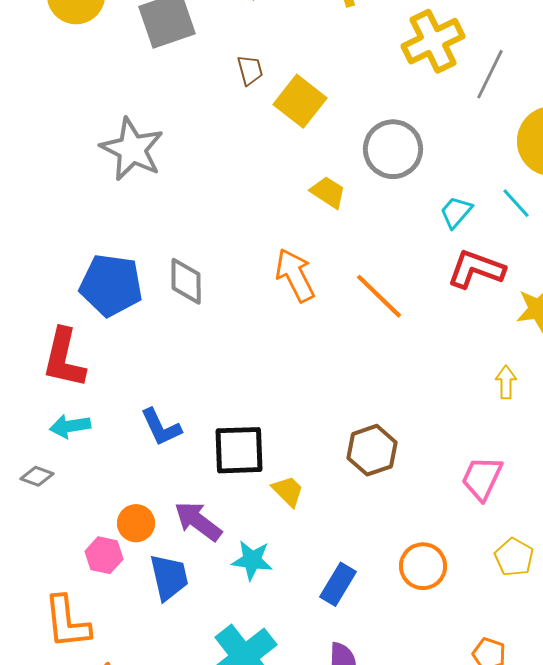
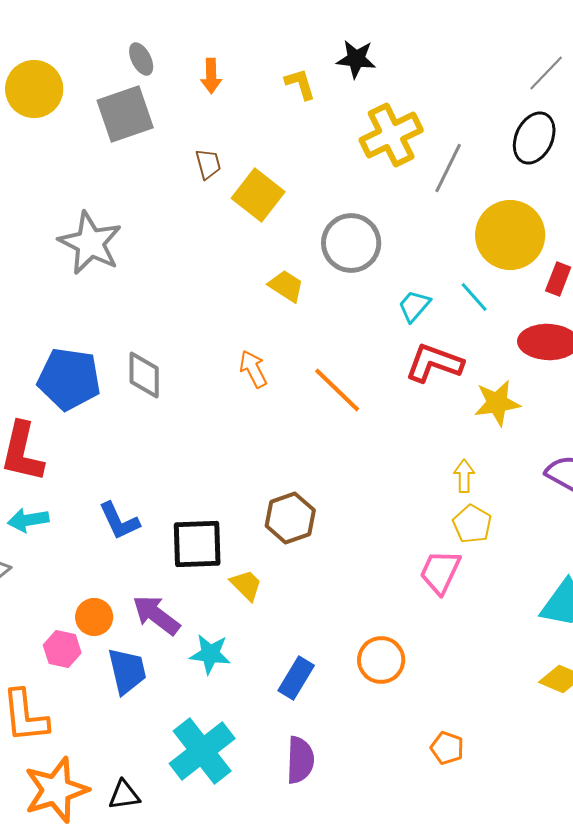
orange arrow: (295, 275) -> (253, 369), size x0.7
brown hexagon: (372, 450) -> (290, 518), moved
yellow pentagon: (514, 557) -> (472, 524), moved

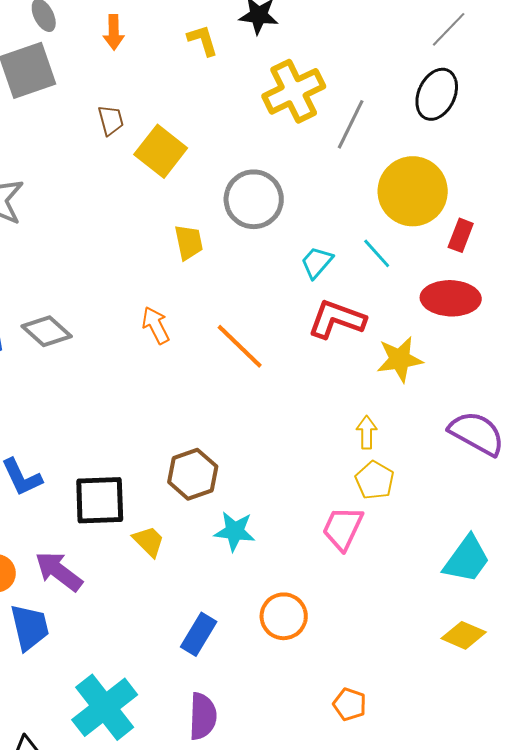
yellow trapezoid: (286, 286) -> (189, 242), turned 45
gray diamond: (144, 375) -> (47, 331), turned -48
cyan star: (210, 654) -> (235, 531), moved

